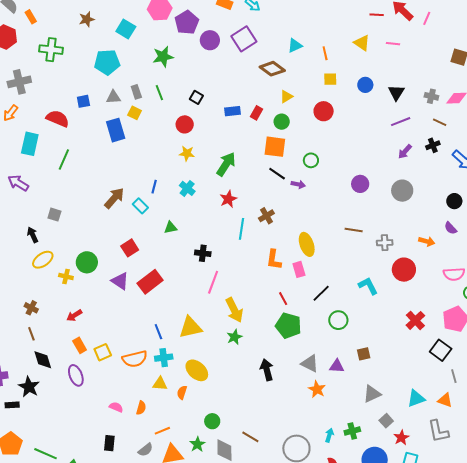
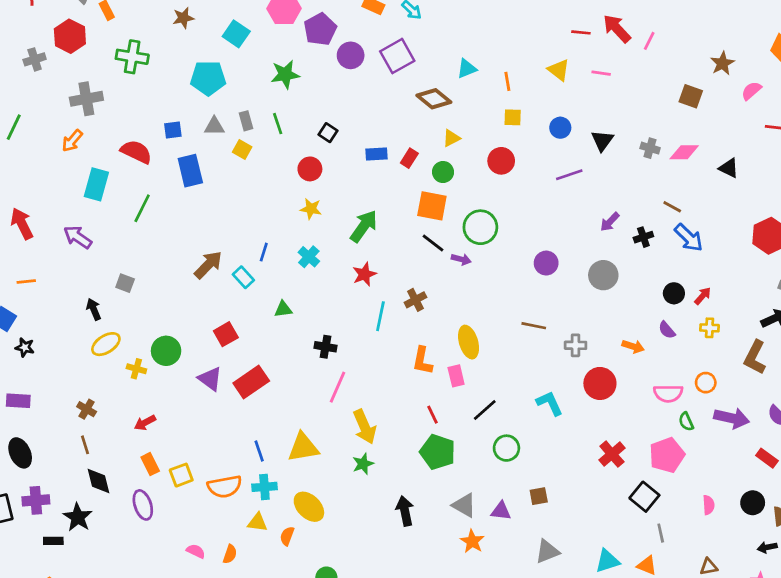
purple line: (401, 122) -> (569, 175), moved
brown line: (440, 122) -> (672, 207), moved
blue rectangle: (116, 130) -> (190, 171), moved
black cross: (433, 145) -> (643, 237), moved
green circle: (311, 160) -> (480, 227), size x1.6

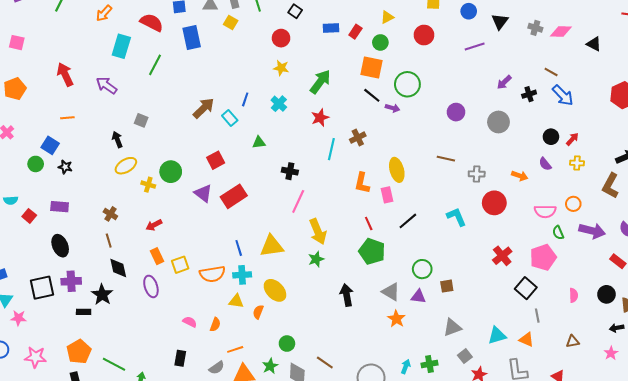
green circle: (506, 448) -> (422, 269), moved

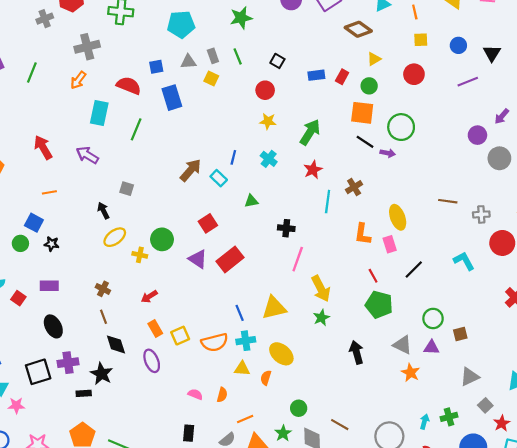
purple circle: (456, 112) -> (477, 135), moved

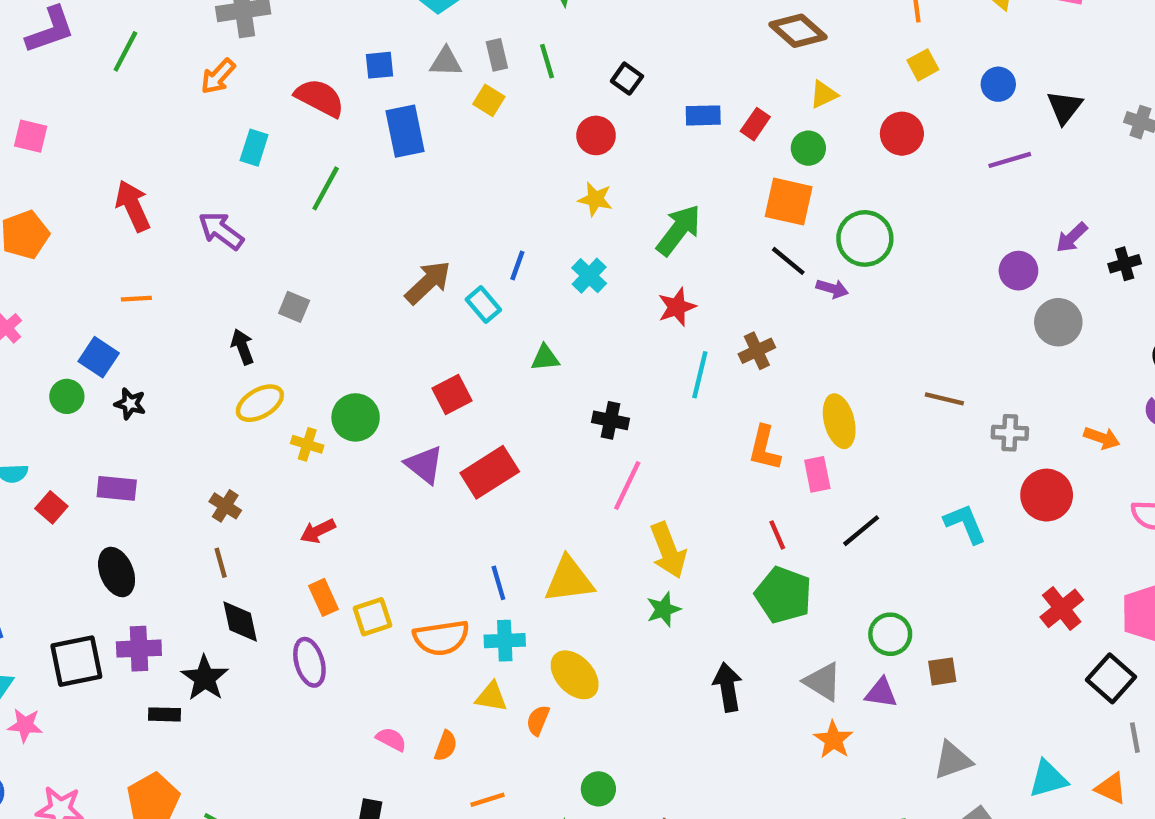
yellow square: (421, 40) -> (923, 65), turned -32
cyan rectangle: (99, 113) -> (254, 148), size x0.7

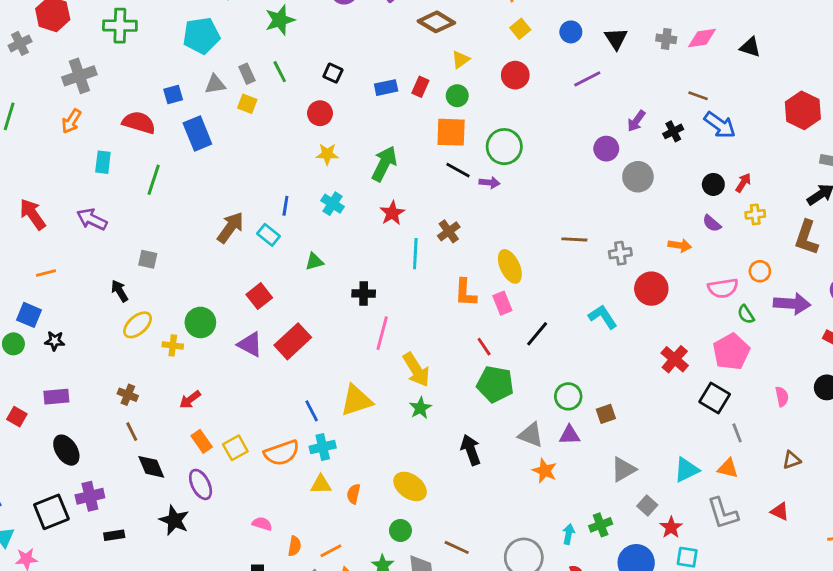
yellow ellipse: (575, 675) -> (410, 486), moved
black star: (205, 678) -> (174, 520), moved
orange semicircle: (446, 746) -> (295, 546), moved

